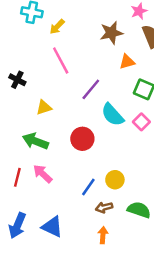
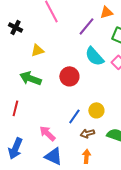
purple line: (91, 89) -> (86, 26), moved
pink arrow: (43, 174) -> (47, 133), moved
blue triangle: (52, 227) -> (53, 156), moved

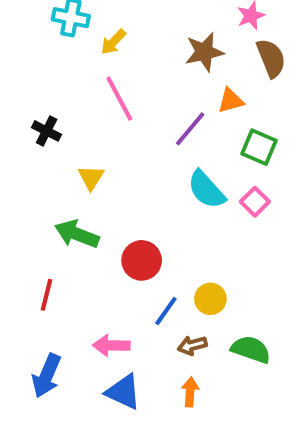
yellow triangle: (37, 50) -> (91, 177), turned -40
red circle: (69, 76) -> (142, 260), moved
pink arrow: (47, 133) -> (111, 345), turned -42

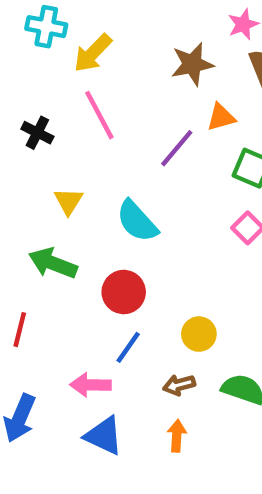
yellow arrow: (113, 42) -> (93, 53), size x1.4
black cross: (47, 131) -> (37, 133), moved
cyan semicircle: (206, 190) -> (137, 221), moved
blue line: (166, 311) -> (128, 347), moved

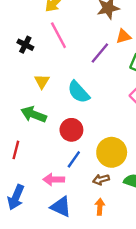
yellow circle: (199, 334) -> (112, 152), size x1.6

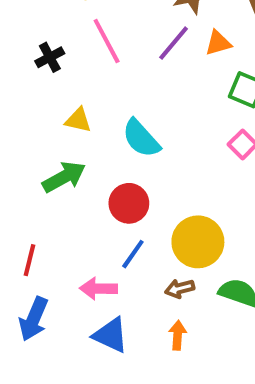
black cross: (25, 45) -> (50, 57), turned 35
purple line: (100, 53) -> (174, 43), moved
yellow triangle: (42, 81) -> (78, 120), turned -49
green arrow: (34, 114) -> (64, 177), turned 130
red line: (16, 150) -> (29, 260), moved

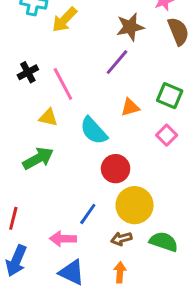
pink line: (107, 41) -> (63, 84), moved
orange triangle: (218, 43) -> (130, 107), moved
red circle: (129, 203) -> (116, 169), moved

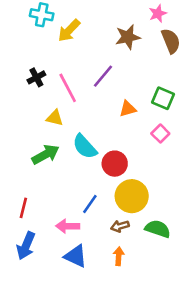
purple line: (117, 62) -> (103, 76), moved
cyan semicircle: (94, 131) -> (85, 147), moved

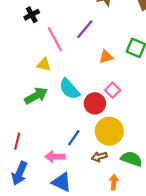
black cross: (36, 77) -> (32, 15), moved
pink square: (160, 134) -> (113, 90), moved
orange arrow: (119, 256) -> (114, 182), moved

